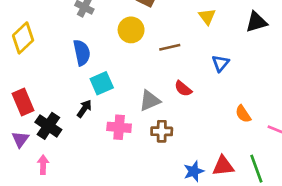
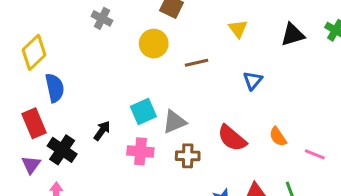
blue semicircle: (82, 53) -> (55, 88), moved
cyan square: (102, 83) -> (143, 112), moved
red semicircle: (183, 89) -> (232, 138), moved, size x1.5

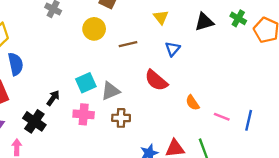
blue triangle: (253, 80) -> (173, 49), moved
red semicircle: (232, 138) -> (156, 80), moved
black cross: (62, 150) -> (34, 121), moved

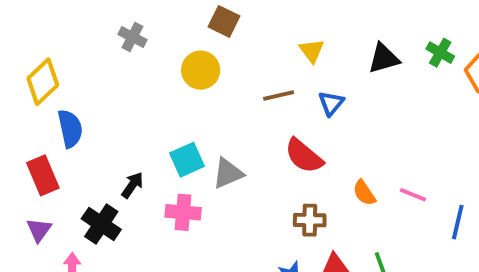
brown line: (128, 44) -> (279, 95), moved
pink line: (222, 117) -> (413, 195), moved
brown cross: (121, 118) -> (310, 220), moved

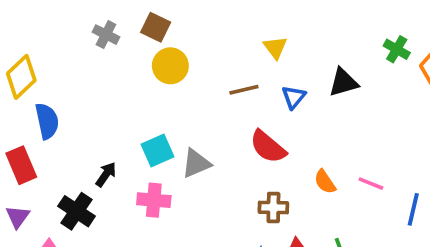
brown square: (224, 21) -> (156, 27), moved
black triangle: (384, 58) -> (343, 82), moved

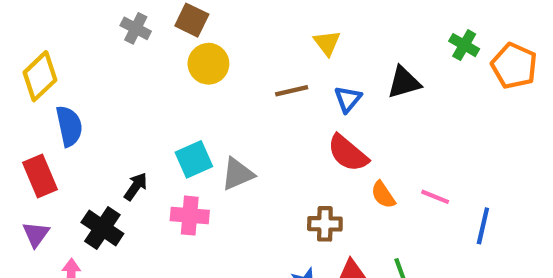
red semicircle: (268, 147) -> (348, 153), moved

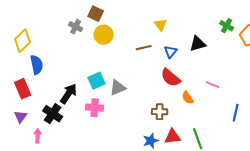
gray cross: (136, 28) -> (76, 27), moved
black arrow: (136, 186) -> (69, 94), size x1.5
pink line: (435, 197) -> (213, 85), moved

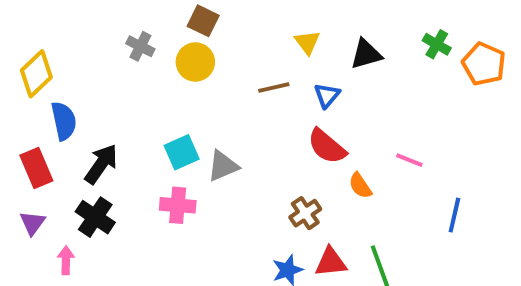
brown square: (96, 14) -> (203, 21), moved
black triangle: (198, 44) -> (366, 54), moved
black arrow: (69, 94) -> (101, 164), moved
brown cross: (160, 112) -> (305, 213), turned -35

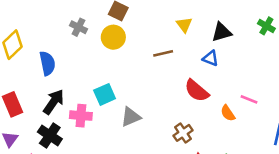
blue triangle: (327, 95) -> (210, 58), moved, turned -49
blue semicircle: (64, 121) -> (47, 63), moved
gray triangle: (223, 166) -> (131, 117), moved
orange semicircle: (360, 186) -> (228, 113), moved
pink cross: (178, 205) -> (81, 116), moved

